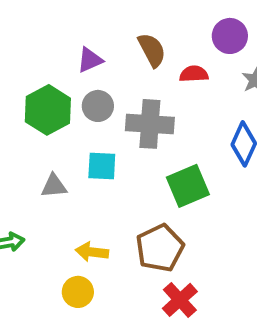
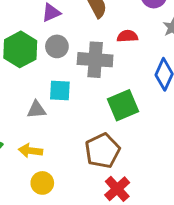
red semicircle: (194, 74) -> (127, 36), moved
gray triangle: (54, 186) -> (36, 110), moved
yellow arrow: (92, 252) -> (31, 151), moved

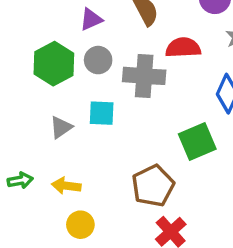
red semicircle: (127, 36) -> (183, 48), size x1.4
green square: (123, 105) -> (197, 141), moved
gray triangle: (36, 110) -> (61, 127), moved, turned -30

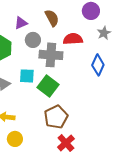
gray circle: (98, 60) -> (33, 40), moved
green square: (197, 141) -> (48, 86), moved, turned -30

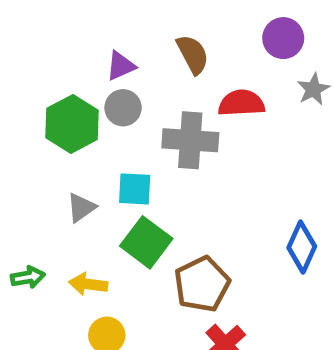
gray circle: (33, 40) -> (123, 108), moved
blue diamond: (98, 65) -> (302, 247), moved
green square: (48, 86) -> (146, 242), moved

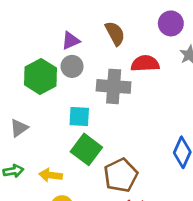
gray triangle: (81, 208) -> (19, 128), moved

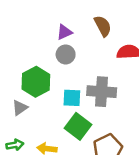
green hexagon: (41, 76) -> (36, 82), moved
gray cross: (114, 86) -> (102, 92), moved

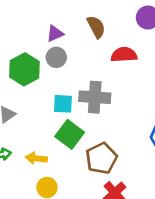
green hexagon: (36, 82) -> (24, 69), moved

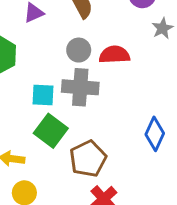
red semicircle: (124, 55) -> (114, 55), moved
gray circle: (56, 57) -> (79, 50), moved

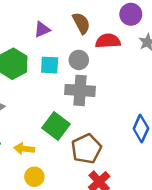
red semicircle: (114, 55) -> (108, 41), moved
cyan square: (43, 95) -> (50, 65), moved

